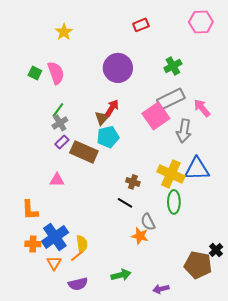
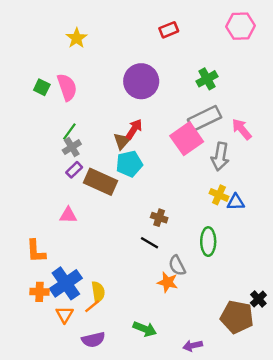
blue triangle: (197, 169) -> (236, 202), size x0.6
yellow cross: (171, 174) -> (219, 195), moved, size x0.6
green arrow: (121, 275) -> (145, 329), turned 36

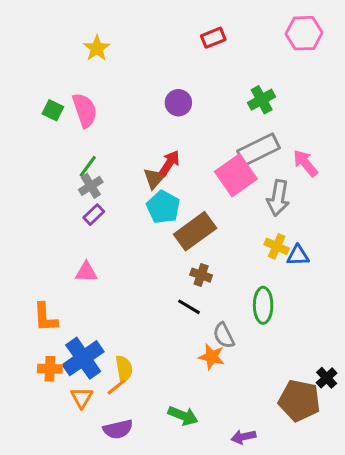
purple circle: (141, 81) -> (178, 103), size x0.6
cyan pentagon: (129, 164) -> (163, 207), turned -30
brown rectangle: (100, 182) -> (195, 231), moved, turned -60

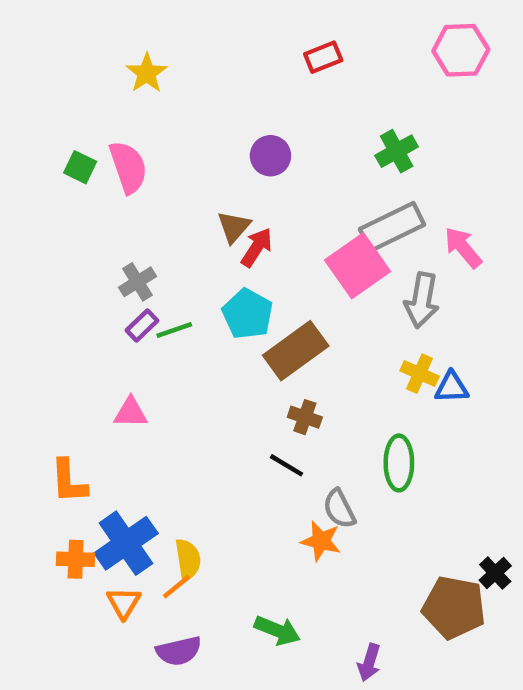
green line: (88, 166) -> (174, 330), moved, turned 35
brown triangle: (154, 178) -> (234, 227), moved
purple arrow: (243, 437) -> (369, 662), turned -60

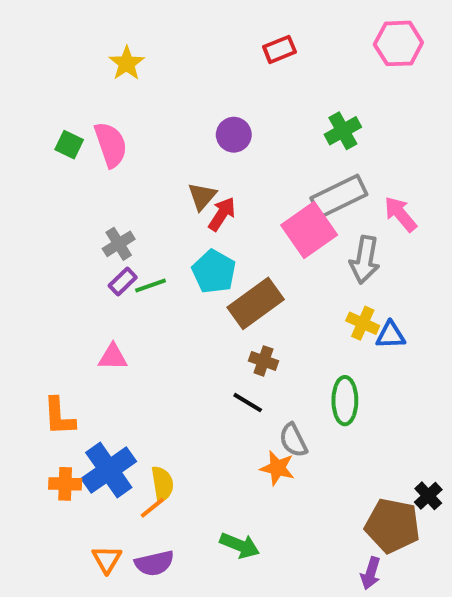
orange triangle: (124, 603) -> (107, 559), moved
purple arrow: (369, 662) -> (371, 573), moved

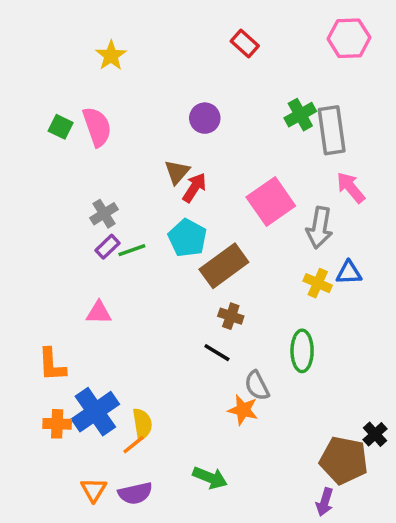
red rectangle: (279, 49) -> (245, 43), turned 64
gray rectangle: (339, 196) -> (332, 130), moved, turned -72
blue triangle: (390, 335) -> (349, 273), moved

